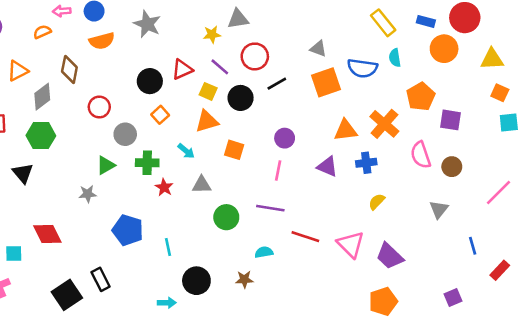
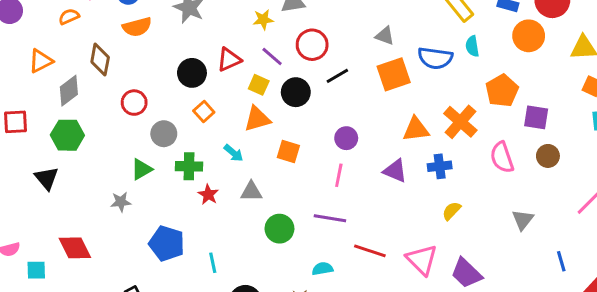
brown circle: (452, 167) -> (548, 156), moved

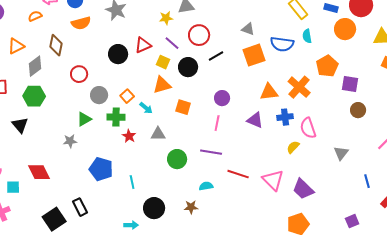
orange square: (204, 111) -> (127, 96), moved
pink semicircle: (502, 157) -> (308, 128), moved

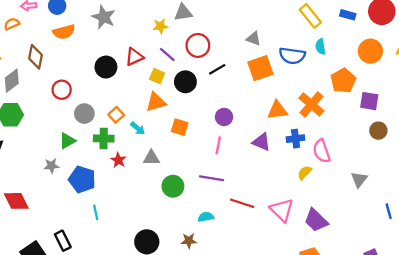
orange circle: (345, 29) -> (370, 51), moved
blue pentagon: (101, 169) -> (82, 179), moved
cyan line: (132, 182) -> (96, 212), moved

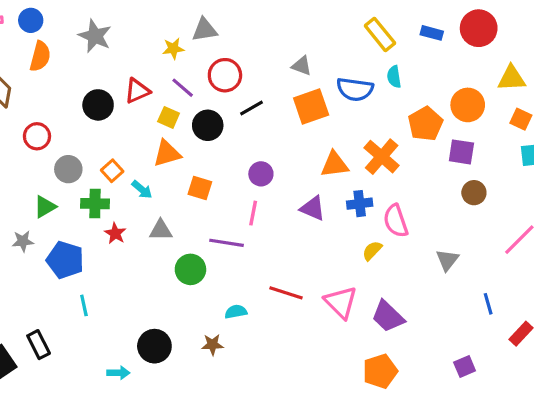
orange semicircle: (64, 32) -> (40, 56), turned -60
orange circle: (370, 51) -> (468, 105), moved
purple line: (212, 178) -> (226, 243), moved

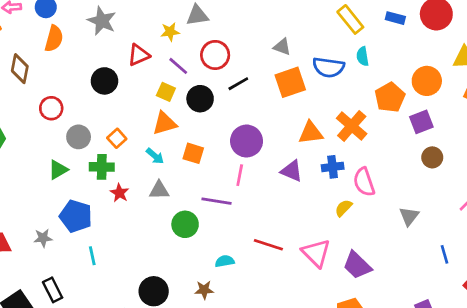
red triangle: (137, 91) -> (139, 55), moved
purple square: (461, 152) -> (421, 122), turned -30
purple circle: (261, 174) -> (247, 141), size x1.5
cyan arrow: (142, 190) -> (155, 156), moved
gray star: (23, 241) -> (43, 238), moved

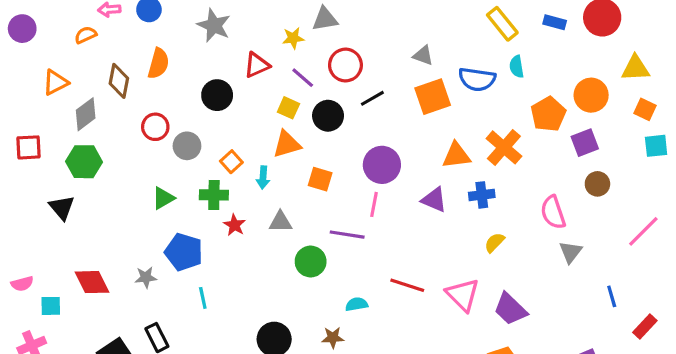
orange semicircle: (54, 39) -> (158, 63), moved
gray circle: (79, 137) -> (187, 146), moved
cyan arrow: (155, 156) -> (263, 178), moved, turned 54
pink semicircle: (364, 182) -> (553, 212), moved

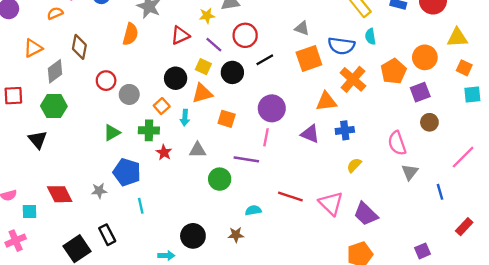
orange semicircle: (158, 63) -> (130, 34), moved
black circle: (217, 95) -> (176, 78), moved
orange cross: (504, 147) -> (353, 79), moved
blue line: (612, 296) -> (440, 192), moved

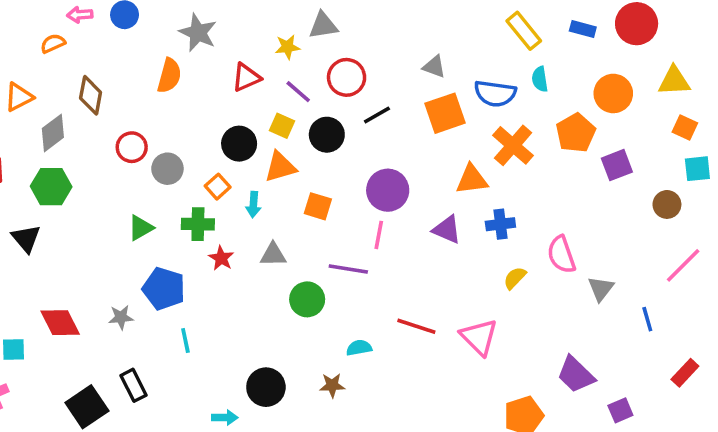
orange circle: (425, 57) -> (613, 93), moved
brown circle: (429, 122) -> (667, 204), moved
pink semicircle: (397, 143) -> (561, 255), moved
purple trapezoid: (366, 214) -> (576, 375), moved

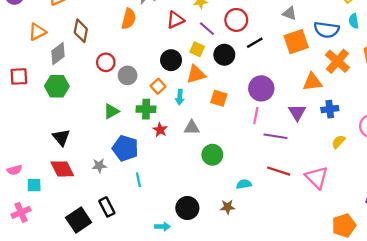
purple triangle: (447, 230) -> (297, 112), turned 36
black triangle: (26, 239) -> (61, 137), moved
purple line: (348, 269) -> (275, 136), moved

